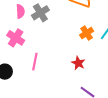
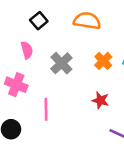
pink semicircle: (20, 11) -> (27, 50), moved
gray cross: (40, 13) -> (61, 63), moved

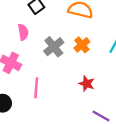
orange cross: (103, 61) -> (82, 45), moved

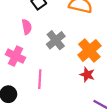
orange cross: (82, 45) -> (89, 50), moved, size x1.5

